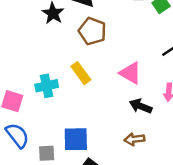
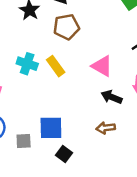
brown pentagon: (92, 31) -> (66, 27), turned -30
cyan cross: (47, 86) -> (27, 64), moved, turned 30

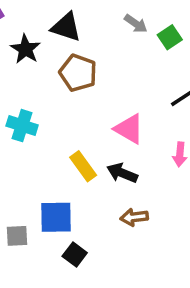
brown pentagon: (66, 27) -> (78, 73), turned 30
yellow rectangle: (56, 66) -> (83, 166), moved
black arrow: (112, 97) -> (122, 173), moved

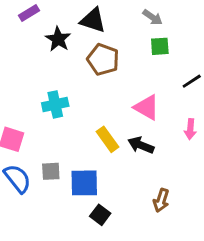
green square: (170, 37) -> (160, 46), moved, turned 30
cyan cross: (22, 126) -> (55, 104), turned -30
brown arrow: (134, 217) -> (161, 200), moved, turned -65
gray square: (17, 236) -> (51, 171), moved

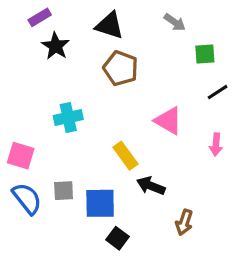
black star: (58, 39) -> (56, 46), moved
green square: (160, 46) -> (205, 54), moved
black arrow: (141, 145) -> (151, 186), moved

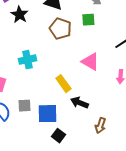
green square: (205, 54) -> (88, 20), moved

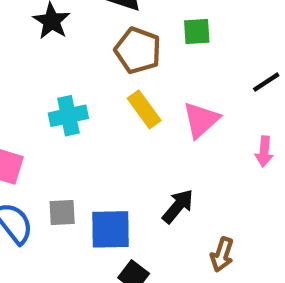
pink triangle: (90, 62) -> (201, 120), turned 48
yellow rectangle: (63, 84) -> (144, 109), moved
black arrow: (79, 103) -> (178, 206), turned 108

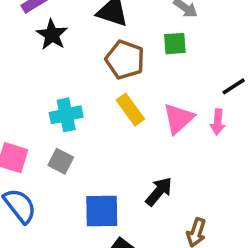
pink arrow: (264, 151) -> (218, 122), moved
gray square: (62, 213) -> (61, 161), moved, turned 30

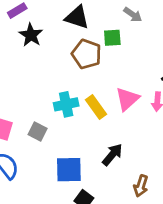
green square: (175, 44) -> (112, 38), moved
yellow rectangle: (130, 110) -> (96, 107), moved
cyan cross: (66, 115) -> (66, 104), moved

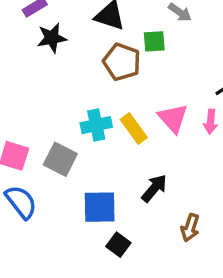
black star: (31, 35) -> (52, 38), turned 30
pink triangle: (127, 99) -> (173, 118), turned -30
gray square: (38, 132) -> (60, 159), size x1.4

